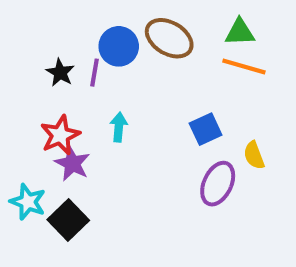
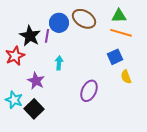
black star: (60, 73) -> (30, 36), size x1.5
blue square: (206, 129) -> (115, 57), moved
red star: (60, 135) -> (15, 56), moved
purple ellipse: (218, 184) -> (89, 91), moved

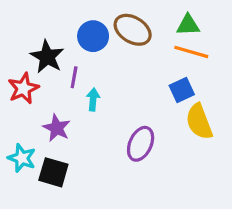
purple line: (47, 36) -> (74, 77), moved
yellow semicircle: (126, 77) -> (199, 122), size x1.6
black square: (34, 109) -> (53, 172), turned -30

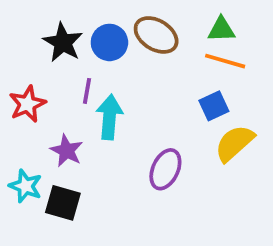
black star: (47, 57) -> (63, 42), moved
cyan arrow: (93, 99) -> (109, 117), size x1.6
yellow semicircle: (199, 122) -> (234, 143), turned 69

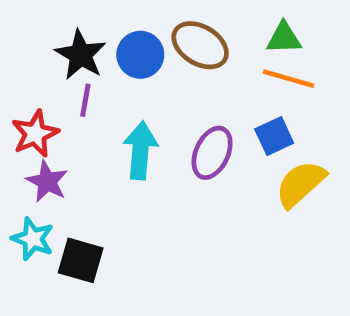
purple line: (87, 91) -> (85, 100), moved
purple star: (67, 151) -> (47, 181), moved
purple ellipse: (165, 169) -> (212, 153), moved

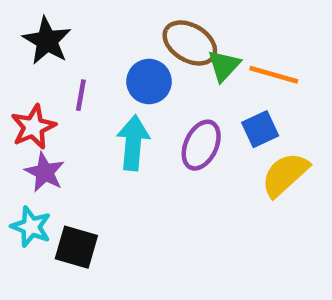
green triangle: (284, 38) -> (224, 66), moved, turned -45
black star: (81, 55) -> (47, 41), moved
blue circle: (140, 55) -> (149, 82), moved

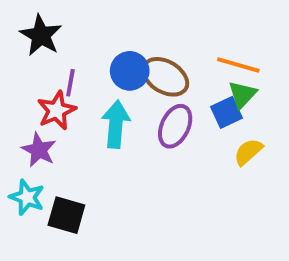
brown ellipse: (190, 43) -> (165, 77), moved
green triangle: (224, 66) -> (242, 95), moved
red star: (33, 127) -> (57, 110), moved
yellow semicircle: (285, 175) -> (248, 152), size x0.7

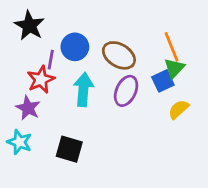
orange line: (238, 65) -> (171, 47), turned 52
blue circle: (130, 71) -> (75, 47), moved
black square: (66, 215) -> (69, 149), moved

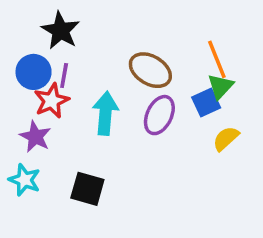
black star: (29, 26) -> (60, 31), moved
blue circle: (75, 47) -> (34, 72), moved

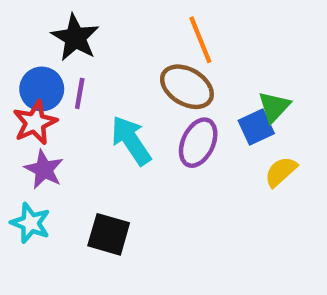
orange line: (217, 59) -> (200, 40), moved
red star: (51, 101) -> (35, 123), moved
cyan arrow: (105, 113) -> (131, 140), turned -39

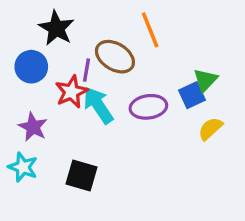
brown ellipse: (187, 87) -> (115, 57), moved
purple line: (80, 93) -> (87, 70), moved
red star: (35, 123) -> (71, 92), moved
purple ellipse: (198, 143) -> (148, 107), turned 57

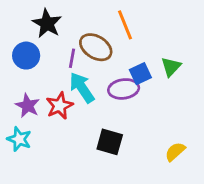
red star: (71, 92) -> (60, 106), moved
blue square: (192, 95) -> (140, 74), moved
yellow semicircle: (210, 129) -> (175, 152), moved
black square: (81, 175) -> (110, 142), moved

